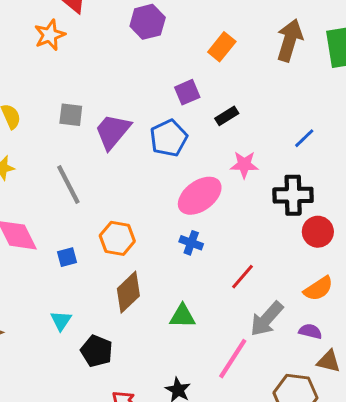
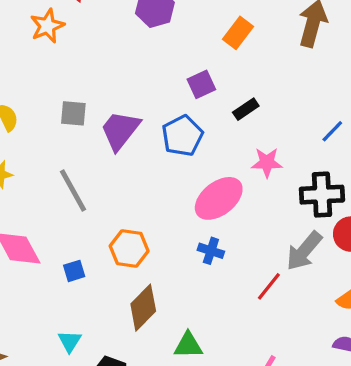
green triangle: (182, 316) -> (188, 345), moved
gray arrow: (267, 319) -> (304, 251), moved

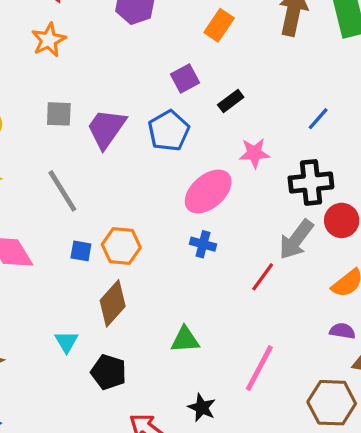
orange star: (47, 26) -> (49, 40), moved
blue square: (74, 271) -> (81, 251), moved, turned 30
brown diamond: (143, 308) -> (113, 303), moved

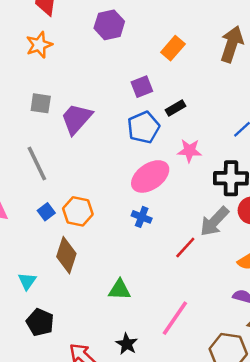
blue pentagon: (169, 131) -> (144, 127), moved
blue square: (81, 251) -> (46, 212), turned 36
brown diamond: (113, 303) -> (66, 255), turned -30
black pentagon: (109, 372) -> (40, 322), moved

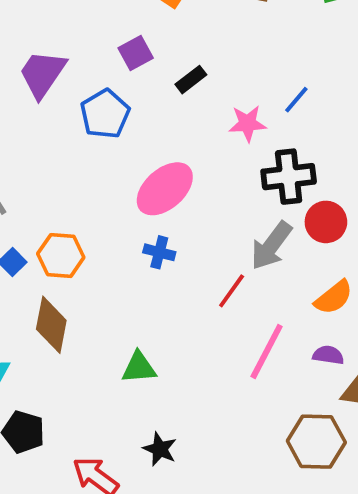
purple trapezoid: (76, 119) -> (42, 74), moved
blue pentagon: (144, 127) -> (105, 114), moved
pink star: (189, 151) -> (248, 123), moved
pink line: (175, 318) -> (267, 352), moved

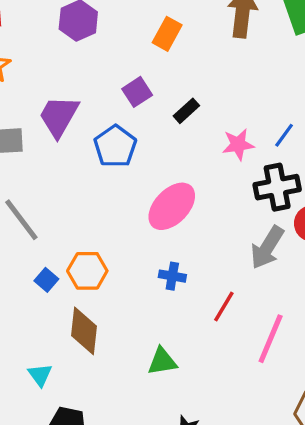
blue line: (296, 100) -> (284, 135), moved
blue cross: (159, 252) -> (172, 276), moved
red line: (232, 291) -> (224, 306), moved

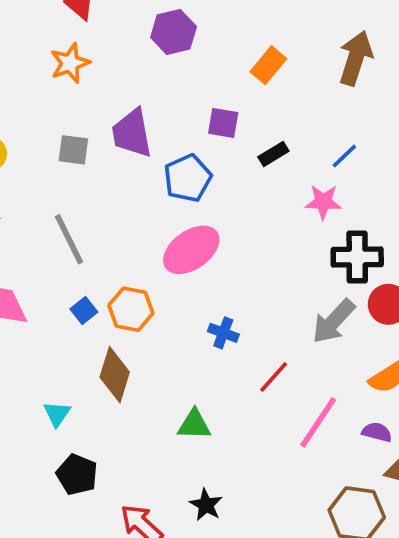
purple square: (137, 92) -> (223, 123), turned 32
purple trapezoid: (59, 116) -> (132, 133), turned -51
blue line: (284, 135) -> (344, 156), moved
pink ellipse: (172, 206) -> (191, 250), moved

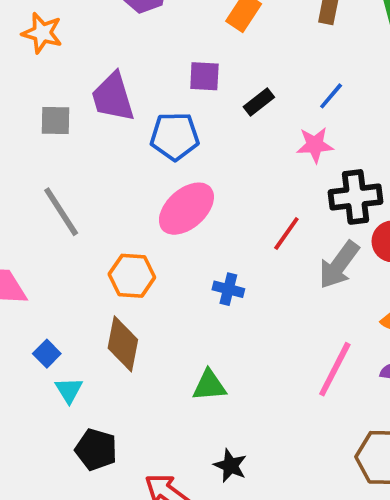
orange star: (70, 63) -> (42, 33), turned -30
blue pentagon: (188, 178) -> (175, 136), turned 30
blue square: (84, 310) -> (47, 354), moved
red line: (274, 377) -> (286, 233), moved

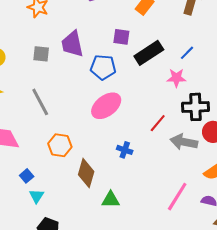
black rectangle: (259, 102) -> (149, 53), size x1.8
gray arrow: (339, 265) -> (184, 142), turned 60
orange hexagon: (132, 276) -> (60, 145), moved
brown diamond: (123, 344) -> (86, 173), moved

